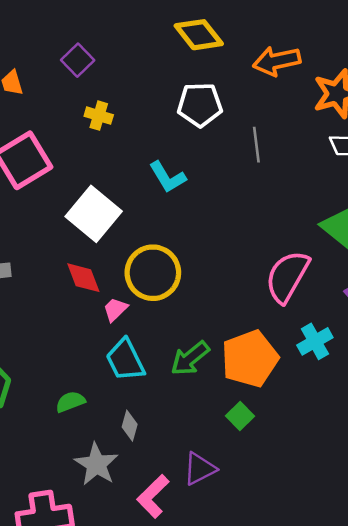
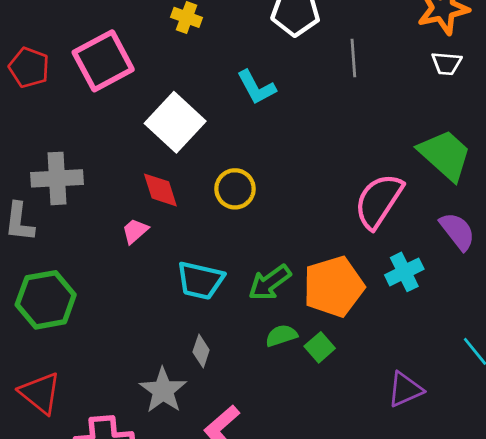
yellow circle: (153, 273) -> (235, 189), size x0.7
pink trapezoid: (115, 309) -> (135, 231), moved
cyan trapezoid: (125, 360) -> (200, 280), turned -54
green semicircle: (70, 402) -> (281, 336), moved
purple triangle: (200, 469) -> (405, 389), moved

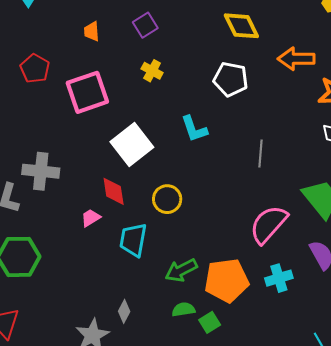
gray line: (353, 58) -> (261, 154), moved
red pentagon: (29, 67) -> (35, 69), moved
cyan trapezoid: (200, 280) -> (133, 240), moved, turned 78

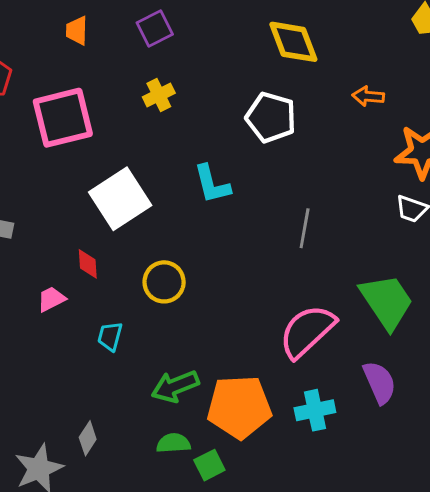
orange arrow: (296, 59) -> (368, 96), size x0.6
yellow cross: (152, 71) -> (159, 95), turned 30
red diamond: (114, 191) -> (88, 264), size x0.7
cyan trapezoid: (133, 240) -> (110, 336), size x0.6

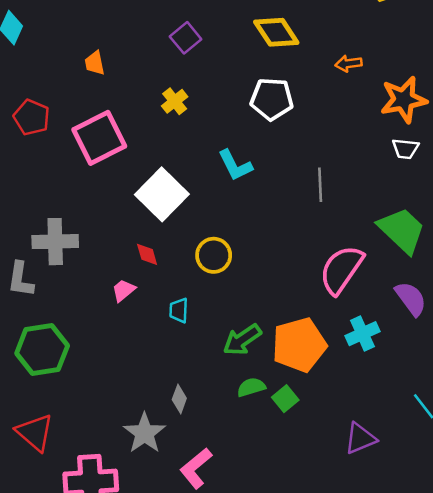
purple square: (155, 28) -> (186, 38), moved

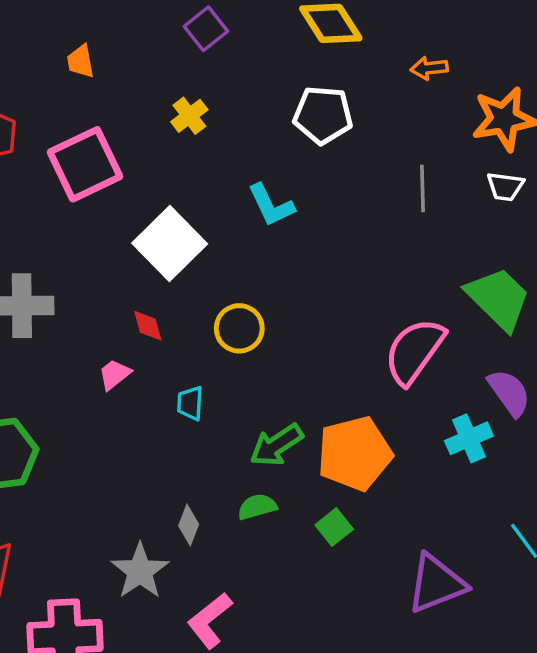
gray line: (320, 185) -> (423, 188), moved
cyan cross: (362, 334) -> (469, 438), moved
green semicircle: (251, 387) -> (257, 507), moved
purple triangle: (360, 438) -> (436, 584), size x1.4

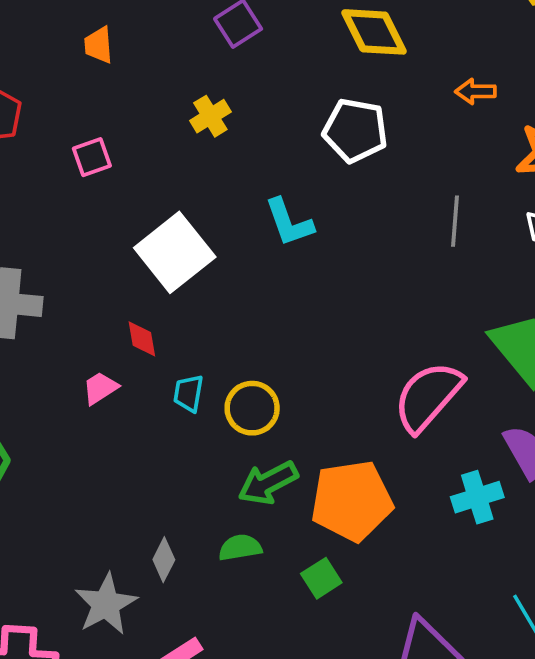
pink square: (85, 164) -> (92, 157), size x0.5
yellow circle: (239, 328) -> (252, 408), moved
cyan trapezoid: (190, 403) -> (188, 393), moved

